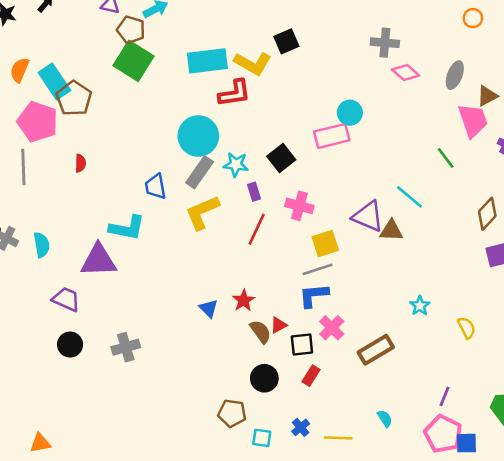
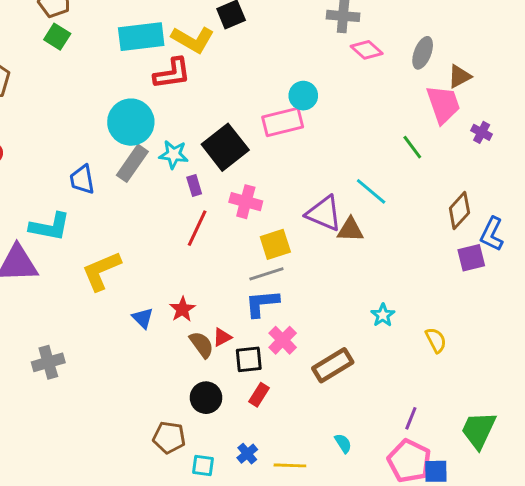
green square: (134, 61) -> (57, 37), size x0.6
black square: (281, 158) -> (225, 147), size x1.4
yellow L-shape: (202, 212) -> (101, 271), moved

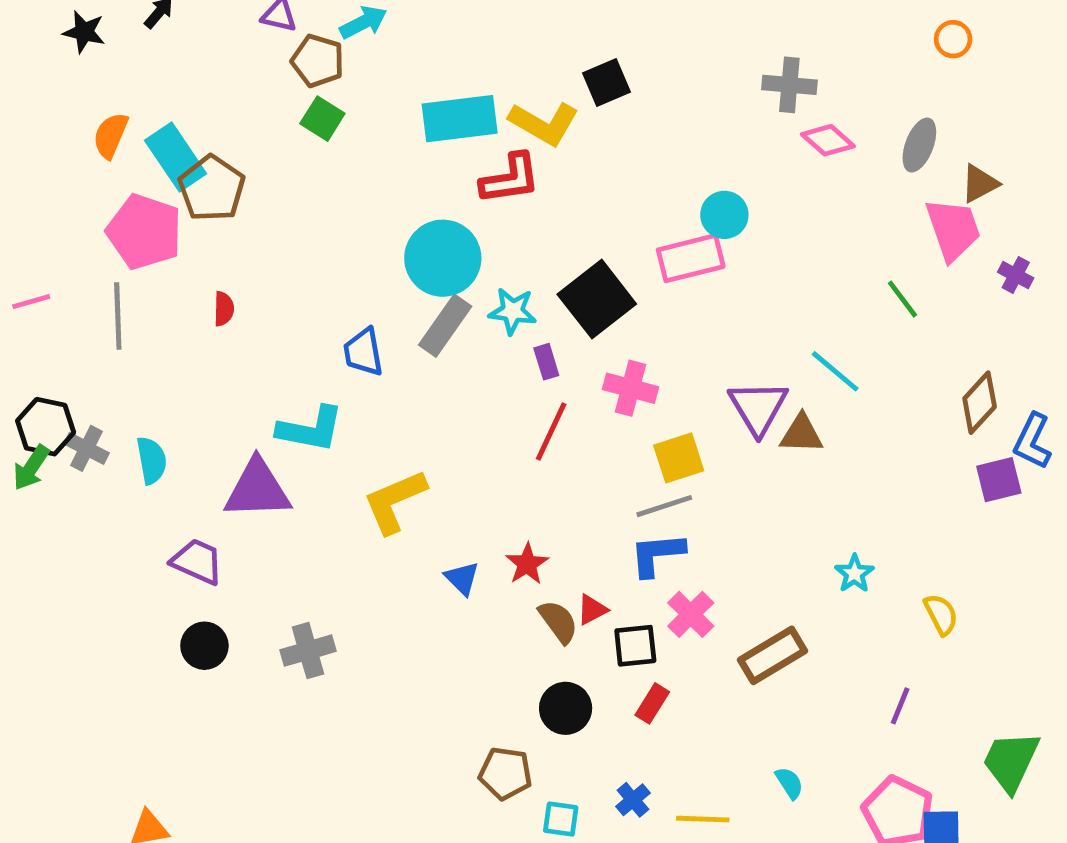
purple triangle: (324, 213) -> (758, 407), turned 36
purple line: (411, 418) -> (900, 706), moved

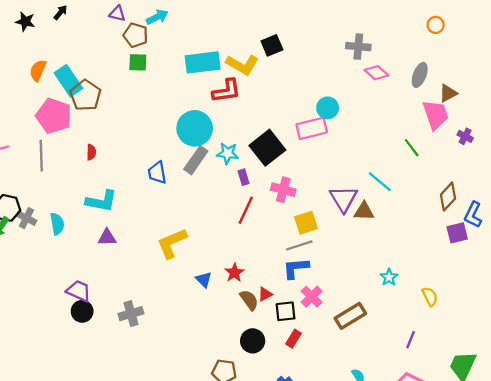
green square: (322, 119) -> (138, 62), turned -30
cyan L-shape: (310, 429) -> (101, 201), moved
purple triangle: (257, 489) -> (107, 237), size x0.6
purple trapezoid: (197, 561) -> (79, 291), moved

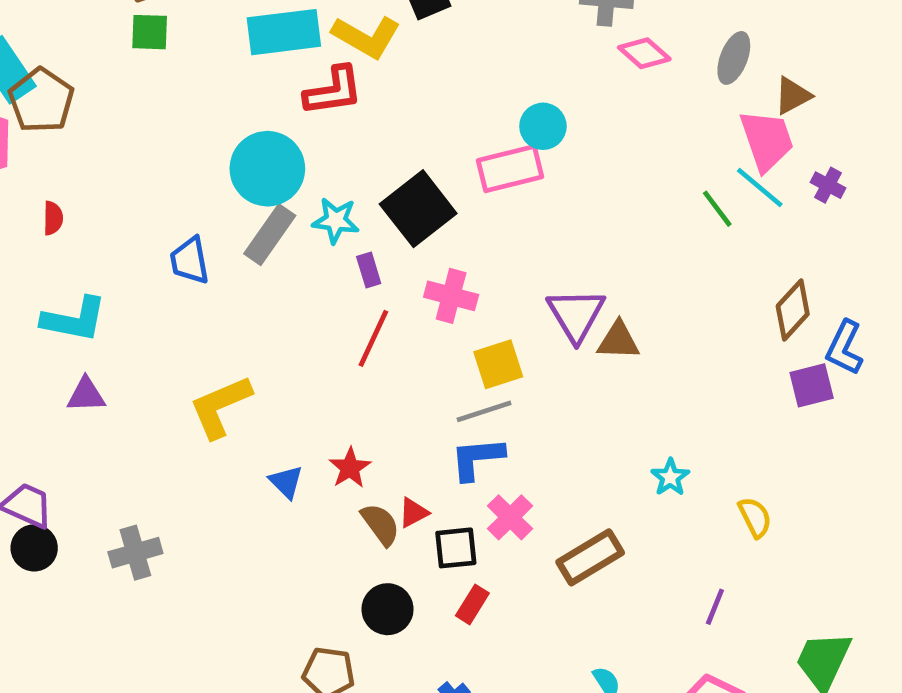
cyan line: (380, 182) -> (760, 188), moved

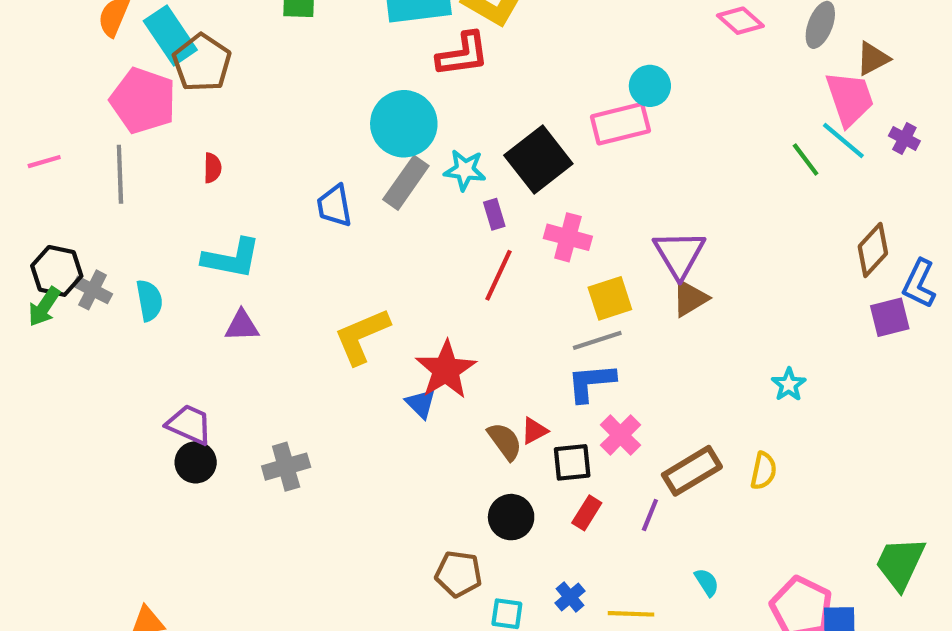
brown triangle: (618, 341) -> (690, 298), moved, turned -33
red star: (350, 468) -> (446, 370), moved, size x1.6
cyan star: (670, 477) -> (789, 385), moved
yellow semicircle: (755, 517) -> (764, 471), moved, turned 39
purple line: (715, 607) -> (650, 515), moved

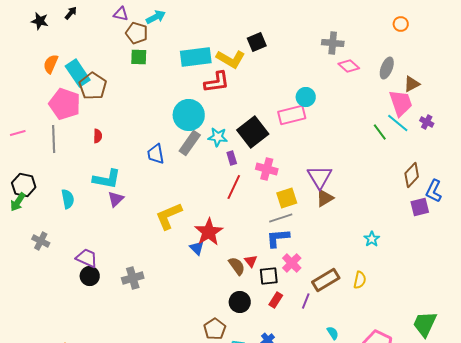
gray cross: (93, 290) -> (41, 241), moved
purple triangle: (242, 326) -> (116, 199), moved, turned -42
red triangle: (534, 431) -> (251, 261), turned -40
brown pentagon: (459, 574) -> (215, 329), turned 30

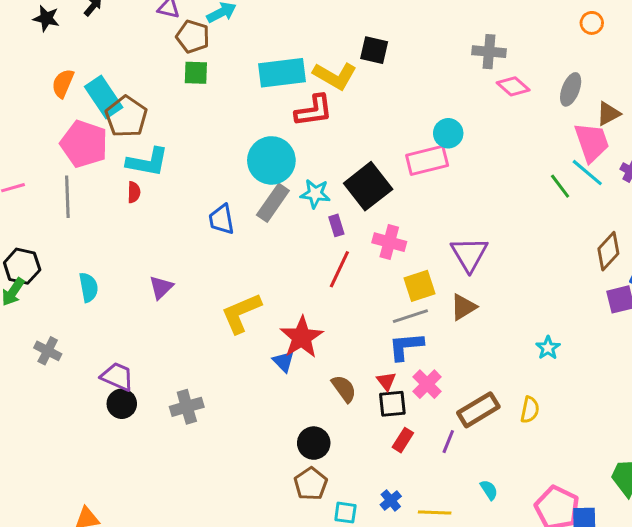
black square: (257, 42) -> (374, 50), turned 36
cyan L-shape: (107, 179) -> (147, 162), moved
brown triangle: (325, 198) -> (463, 307), moved
red triangle: (251, 261) -> (386, 381), moved
black circle: (240, 302) -> (314, 443), moved

